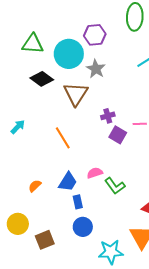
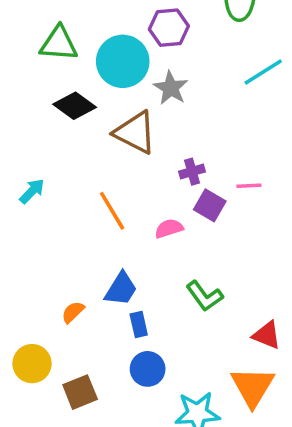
brown triangle: (76, 94) -> (135, 132), turned -36
pink semicircle: (95, 173) -> (169, 228), moved
orange semicircle: (35, 186) -> (73, 312), moved

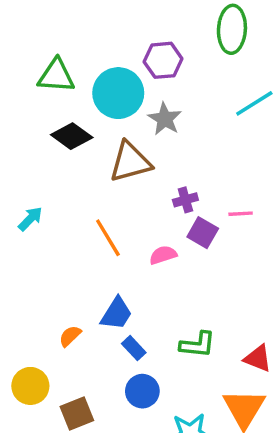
brown triangle: (135, 132) -> (130, 162), turned -42
green L-shape: (204, 296) -> (197, 345), moved, turned -48
blue rectangle: (139, 325) -> (134, 348), turned -30

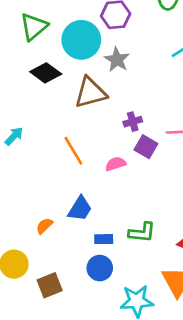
green triangle: (56, 76) -> (34, 27), turned -44
blue rectangle: (134, 348) -> (104, 239), moved, turned -48

